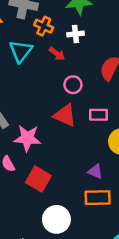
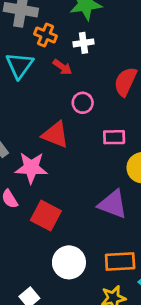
red triangle: (65, 115) -> (55, 135), moved
purple triangle: (95, 171) -> (113, 204), size x1.6
orange rectangle: (98, 198) -> (120, 262), moved

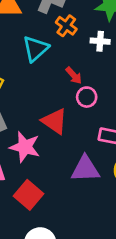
red arrow: (62, 67) -> (74, 75), moved
purple triangle: (113, 204) -> (85, 169), moved, turned -36

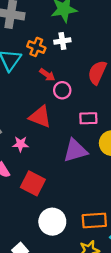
orange cross: (66, 26) -> (36, 47), moved
pink star: (25, 147) -> (20, 144), size x0.6

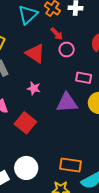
red triangle: (40, 117) -> (35, 53), moved
pink star: (20, 144) -> (34, 88), moved
white circle: (52, 222) -> (26, 168), moved

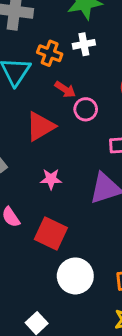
red triangle: (35, 53) -> (40, 126), turned -50
white circle: (26, 168) -> (75, 276), moved

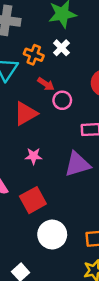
white cross: (84, 44) -> (61, 48), turned -35
red square: (51, 233) -> (33, 200), turned 35

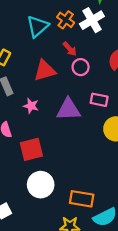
white cross: (61, 48) -> (92, 20), size x1.5
pink star: (34, 156) -> (31, 106), moved
purple triangle: (77, 164) -> (68, 109), moved

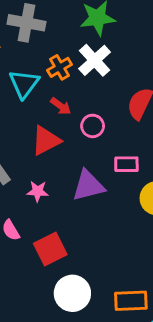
orange cross: (66, 20) -> (60, 67), turned 36
red arrow: (70, 49) -> (61, 106), moved

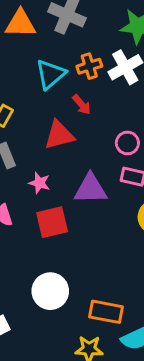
pink circle: (93, 126) -> (127, 143), moved
red square: (50, 249) -> (52, 222), moved

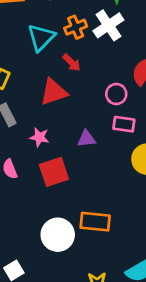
purple triangle: (91, 189) -> (86, 139), size x0.6
orange rectangle: (106, 312) -> (95, 222), moved

